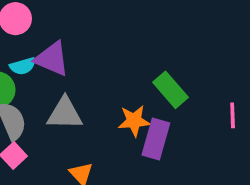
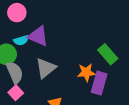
gray triangle: (65, 114) -> (46, 68), turned -40

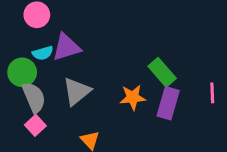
purple triangle: (38, 36) -> (66, 47), turned -40
purple rectangle: (99, 83) -> (168, 103), moved

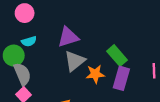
purple triangle: (66, 47) -> (68, 37), moved
gray triangle: (77, 91) -> (75, 61), moved

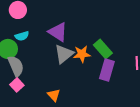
purple triangle: (68, 37) -> (58, 32), turned 50
orange star: (95, 74) -> (82, 54), moved

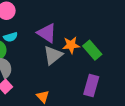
orange star: (82, 54) -> (71, 45), moved
purple rectangle: (107, 70) -> (91, 85), moved

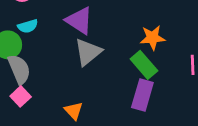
orange star: (71, 45) -> (152, 38), moved
green rectangle: (92, 50) -> (144, 65), moved

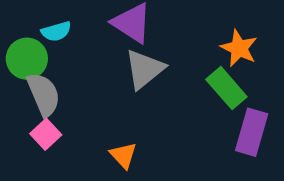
orange star: (152, 38) -> (239, 48), turned 30
purple rectangle: (142, 95) -> (252, 132), moved

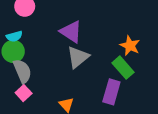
cyan semicircle: (56, 31) -> (14, 36), moved
purple rectangle: (252, 132) -> (111, 92), moved

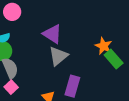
green rectangle: (123, 68) -> (114, 59), moved
purple rectangle: (111, 92) -> (72, 86), moved

